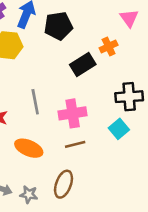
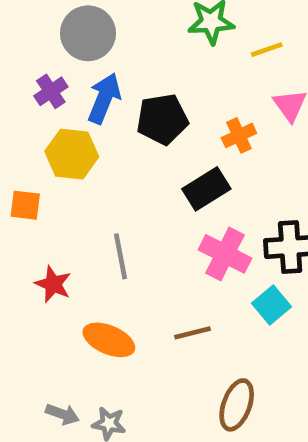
orange cross: (109, 47) -> (239, 135), moved
pink cross: (73, 113) -> (225, 254), moved, turned 36
brown ellipse: (64, 184) -> (237, 405), moved

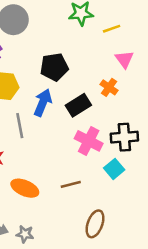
blue arrow: (104, 98) -> (43, 103), moved
orange cross: (239, 135) -> (109, 87), moved, turned -30
gray line: (121, 256) -> (20, 126), moved

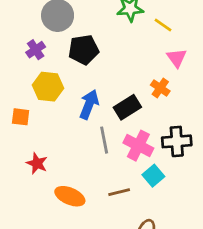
yellow line: (112, 29) -> (163, 25), turned 54
black pentagon: (54, 67) -> (84, 50), moved
gray line: (20, 126) -> (104, 140), moved
cyan square: (114, 169) -> (153, 176), moved

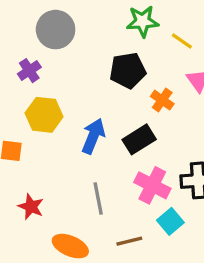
black pentagon: (84, 50) -> (128, 71), moved
orange cross: (160, 88) -> (162, 100), moved
gray line: (104, 140) -> (98, 198), moved

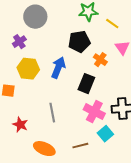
blue arrow: (93, 136) -> (58, 68), moved
black rectangle: (139, 139) -> (86, 84), turned -36
gray line: (98, 198) -> (52, 113), moved

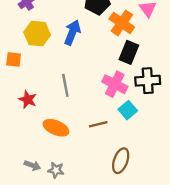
orange cross: (100, 60) -> (122, 23), size x1.5
black rectangle: (86, 84) -> (129, 52), moved

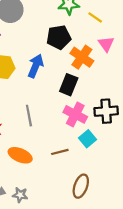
black rectangle: (129, 52) -> (69, 85), moved

